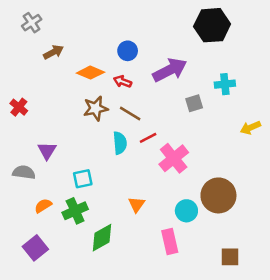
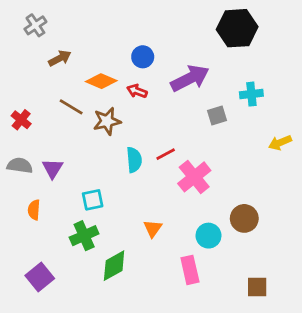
brown line: (130, 114) -> (71, 107), moved
gray semicircle: (24, 172) -> (20, 166), moved
brown circle: (218, 195) -> (244, 218), size x0.7
orange semicircle: (43, 206) -> (34, 210), moved, turned -54

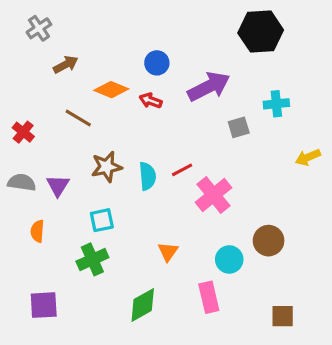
brown star: (107, 121) -> (107, 167), moved
green diamond: (114, 266) -> (143, 305), moved
purple square: (40, 277) -> (44, 305), turned 36

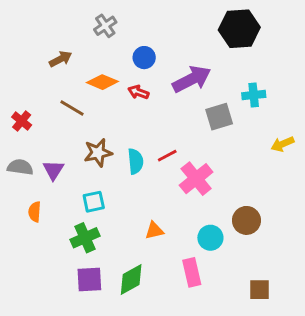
gray cross: (39, 28) -> (105, 26), moved
gray square: (239, 127) -> (219, 117), size x1.4
orange triangle: (168, 252) -> (154, 231), turned 42
purple square: (44, 305) -> (89, 280), moved

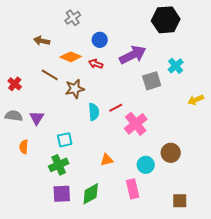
brown arrow: (61, 59) -> (42, 41), turned -140
cyan cross: (254, 95) -> (176, 66), turned -35
brown star: (98, 153) -> (75, 89), moved

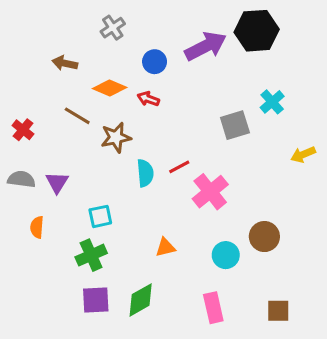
purple arrow: (133, 55) -> (206, 46), moved
pink rectangle: (133, 189) -> (213, 308), moved

